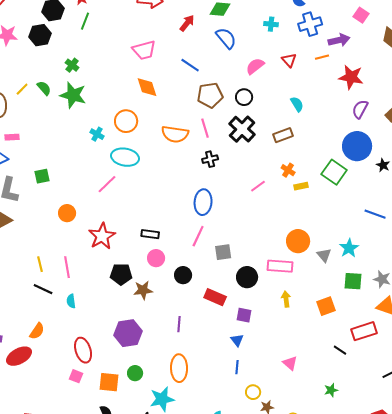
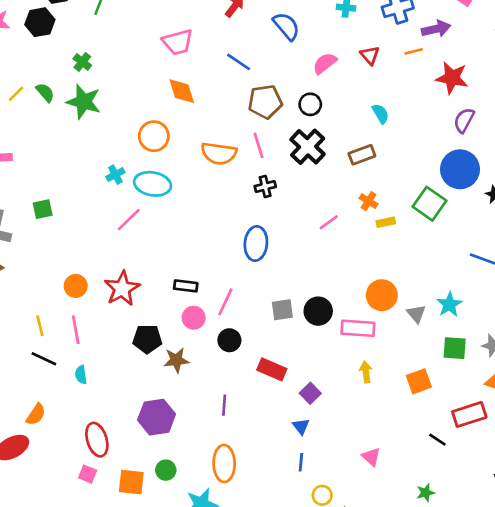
cyan cross: (97, 134) -> (115, 175), moved, turned 32
orange circle: (67, 213) -> (76, 286), moved
pink line: (198, 236) -> (225, 302), moved
black circle: (247, 277) -> (318, 311), moved
purple square: (244, 315) -> (310, 393), turned 35

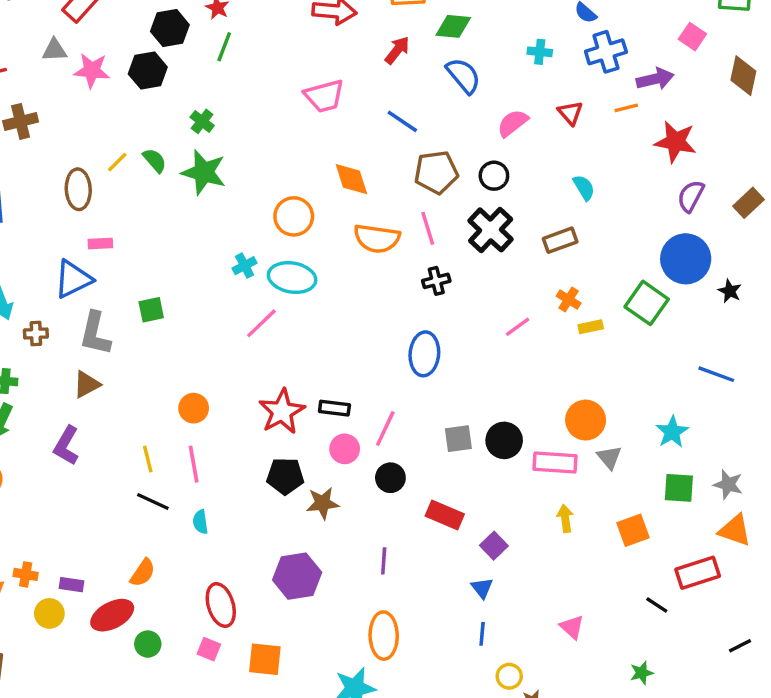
orange diamond: (182, 91) -> (351, 179), moved
red star: (122, 289) -> (282, 412), moved
gray triangle: (416, 314) -> (609, 457), moved
green circle: (166, 470) -> (148, 644), moved

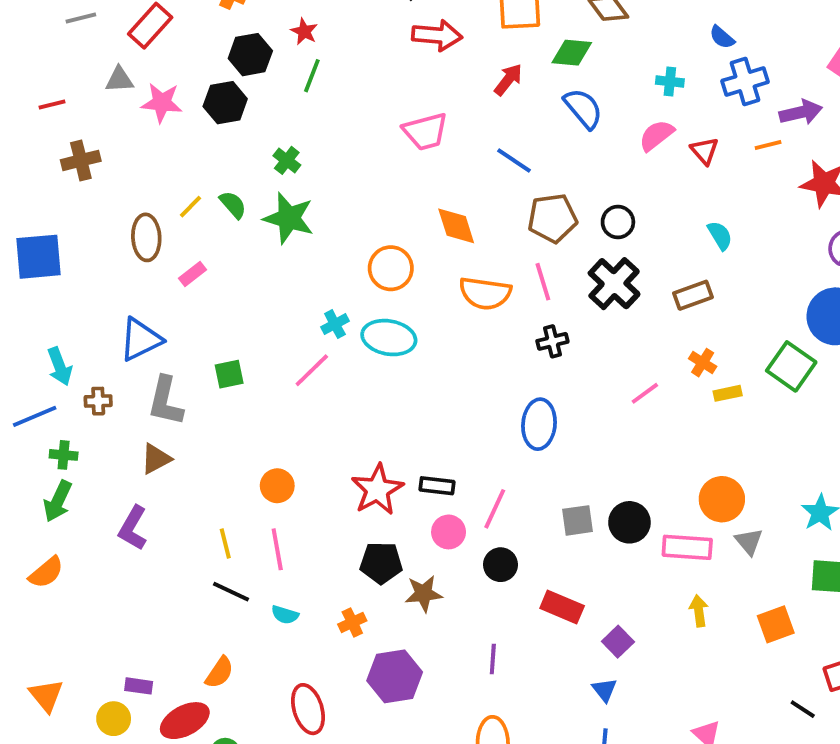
pink semicircle: (513, 123) -> (656, 135), moved
pink rectangle: (100, 244) -> (193, 274), moved, turned -35
pink line: (261, 323) -> (312, 370), moved
cyan semicircle: (200, 522) -> (285, 615), turned -65
orange cross: (26, 574) -> (352, 622), moved, turned -35

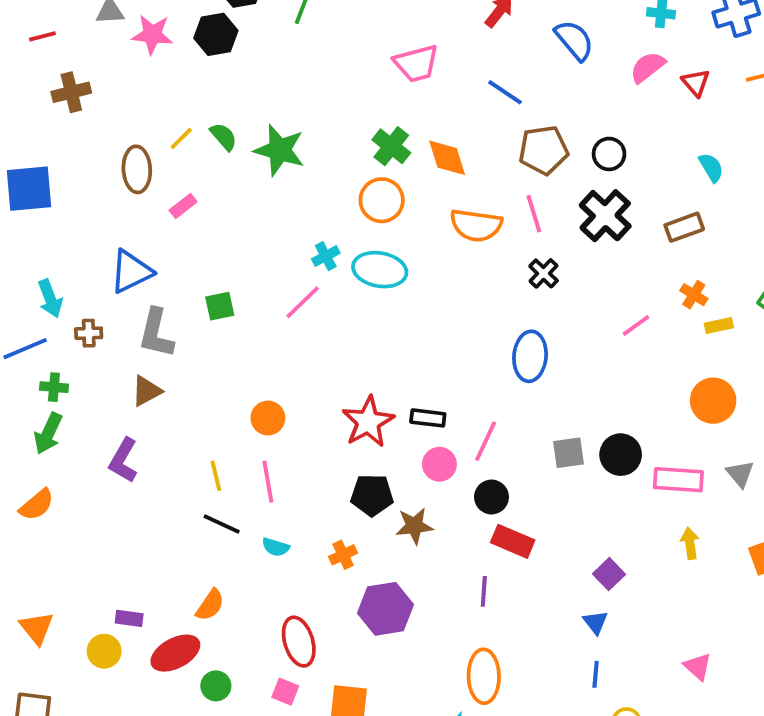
green cross: (287, 160) -> (391, 146), moved, size x1.4
black cross: (552, 341) -> (544, 273), turned -32
orange circle: (722, 499) -> (713, 401), moved
red rectangle: (562, 607) -> (513, 541), moved

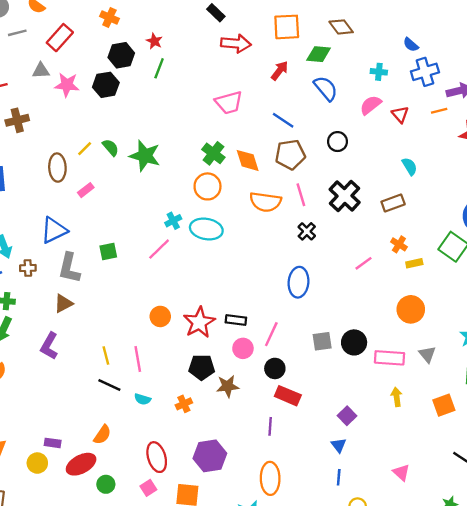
brown pentagon: (544, 150) -> (290, 155), moved
black circle: (609, 154) -> (337, 142), moved
orange circle: (268, 418) -> (160, 316), moved
purple hexagon: (385, 609) -> (210, 456), moved
pink square: (285, 692) -> (148, 488), turned 35

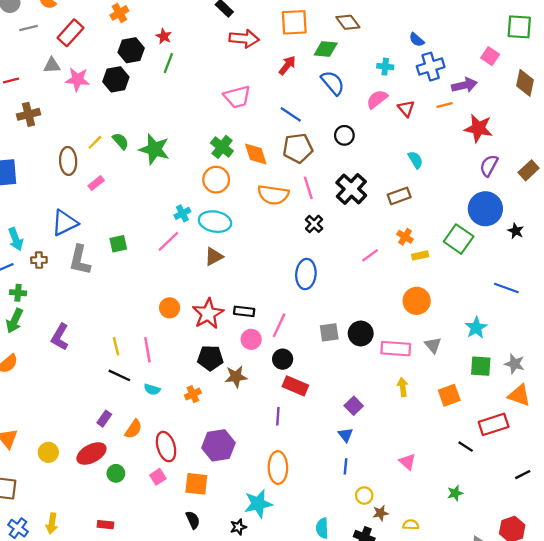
orange cross: (109, 17) -> (119, 13), turned 36
brown triangle: (63, 303) -> (214, 257), moved
orange semicircle: (102, 435) -> (133, 429), moved
purple rectangle: (53, 443) -> (104, 419), moved, turned -63

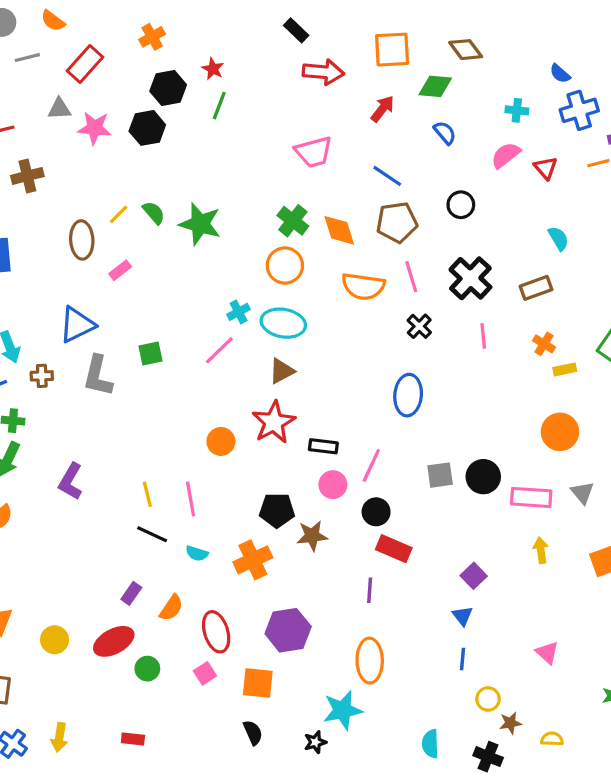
blue semicircle: (333, 83) -> (445, 133), size x0.7
pink line: (370, 255) -> (483, 336), moved, turned -60
red star: (208, 314) -> (274, 422), moved
orange cross: (193, 394) -> (253, 560), size x1.6

